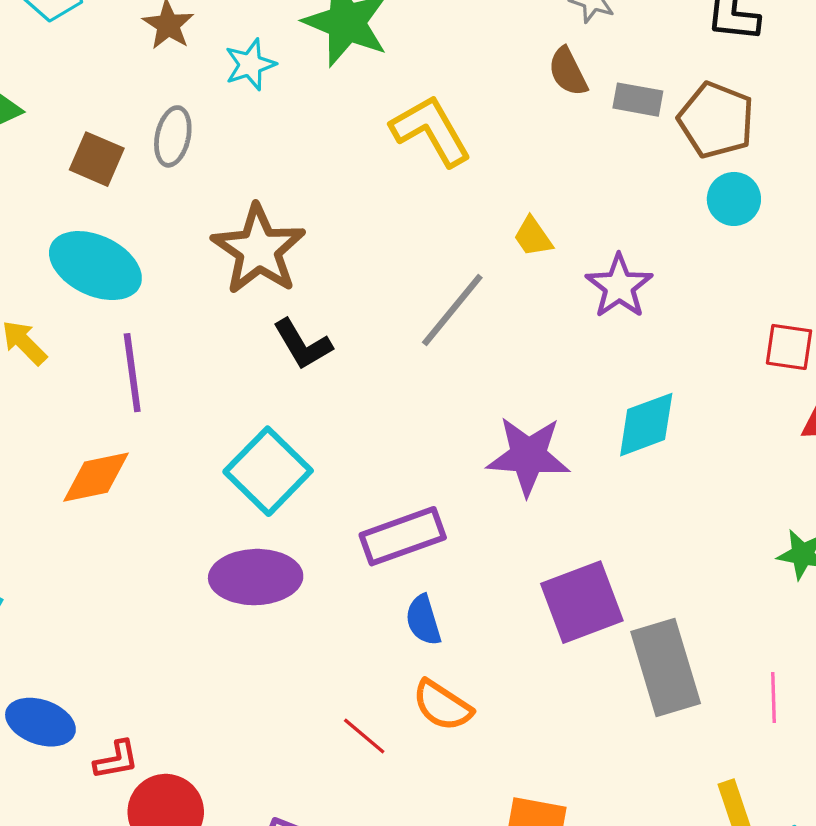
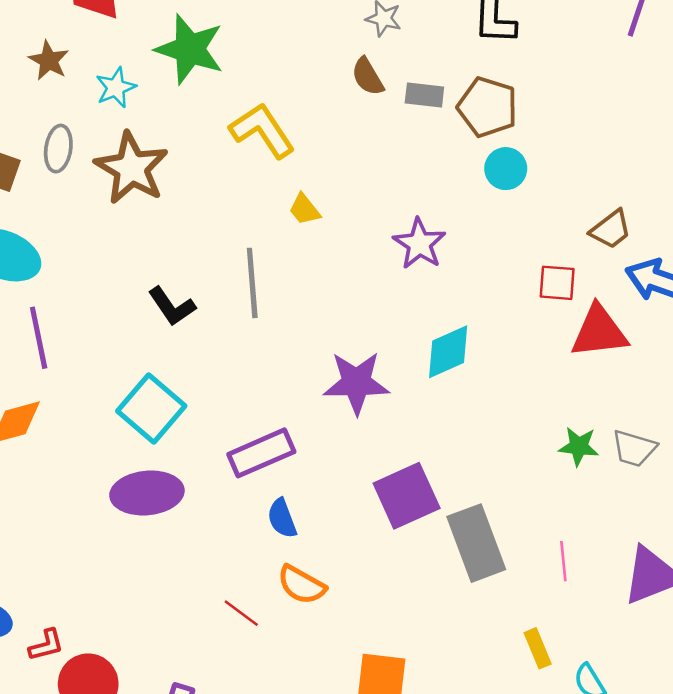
yellow trapezoid: (533, 237) -> (305, 209), moved
brown star: (259, 250) -> (132, 168), moved
gray line: (452, 310) -> (252, 283), moved, turned -40

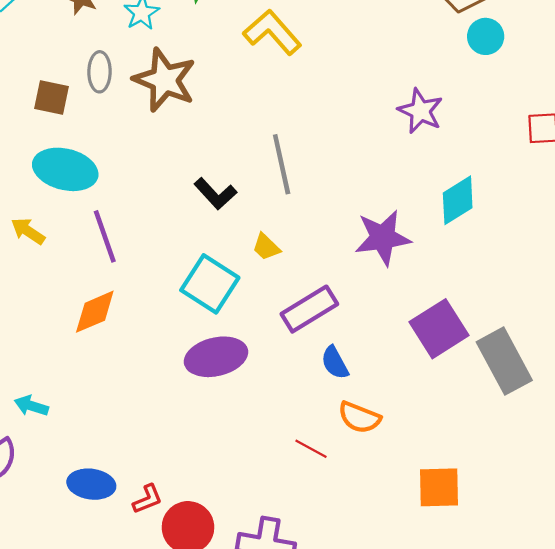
yellow trapezoid: (305, 209) -> (266, 247), moved

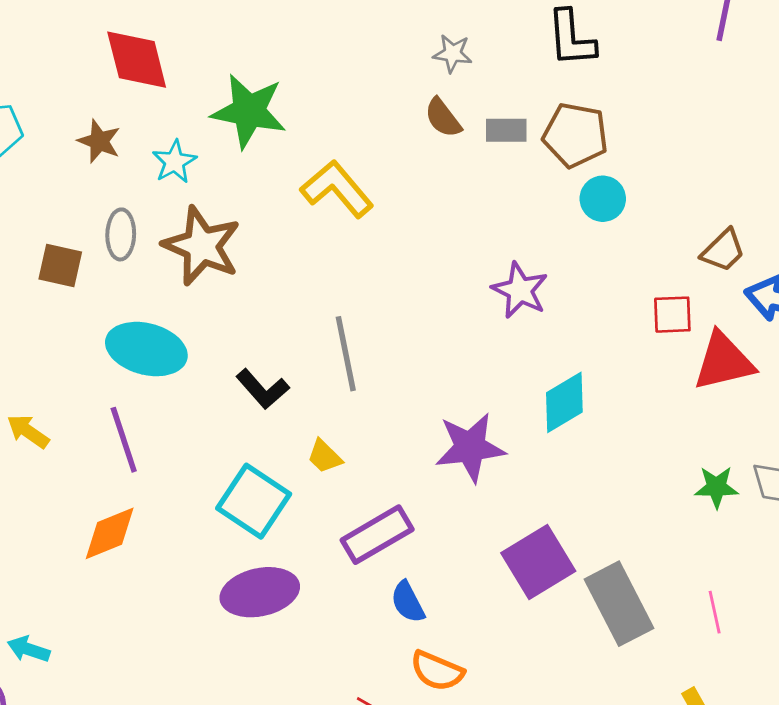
cyan ellipse: (65, 169) -> (146, 349), moved

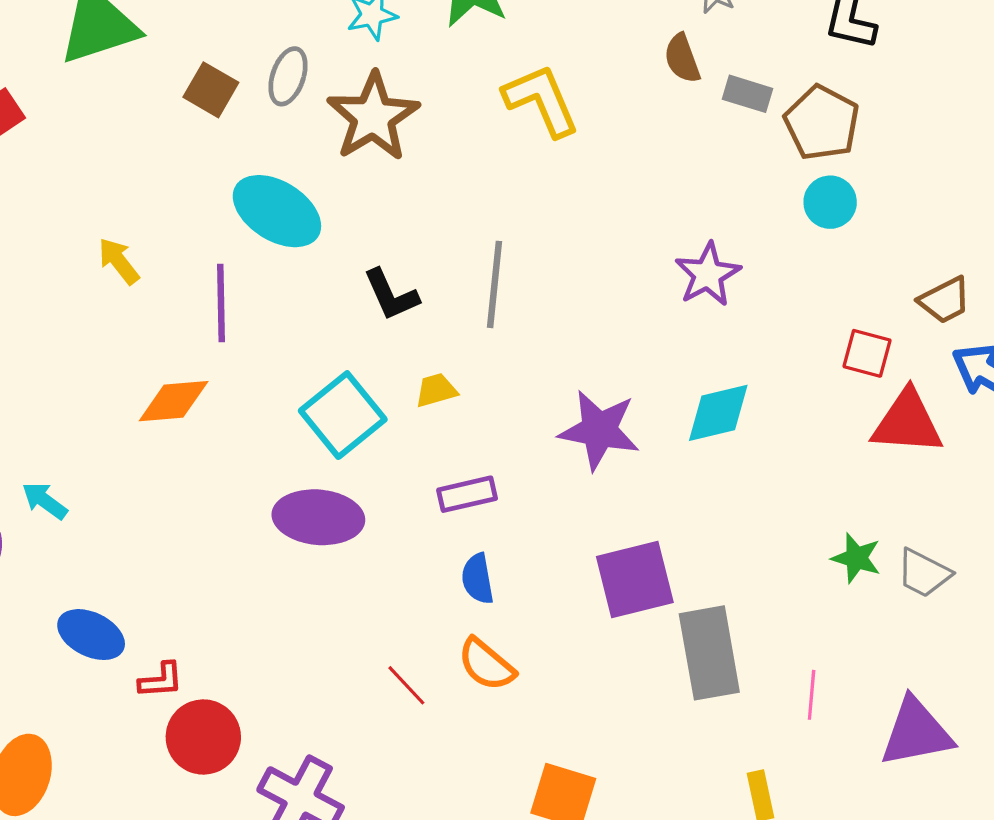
yellow trapezoid: (325, 456) -> (436, 390), turned 102
purple rectangle: (377, 535) -> (467, 494), size x0.7

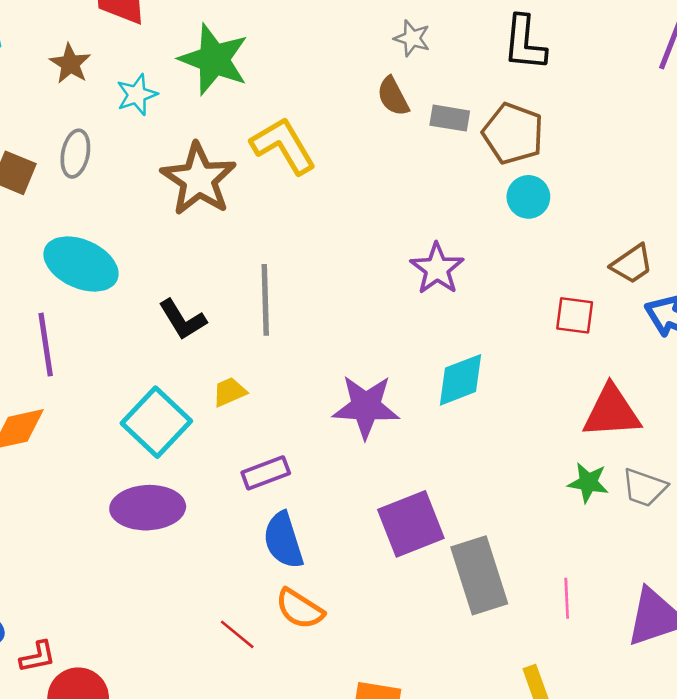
brown star: (373, 117) -> (199, 179), moved
red triangle: (907, 422) -> (612, 412), moved
blue semicircle: (478, 579) -> (283, 540), size x1.4

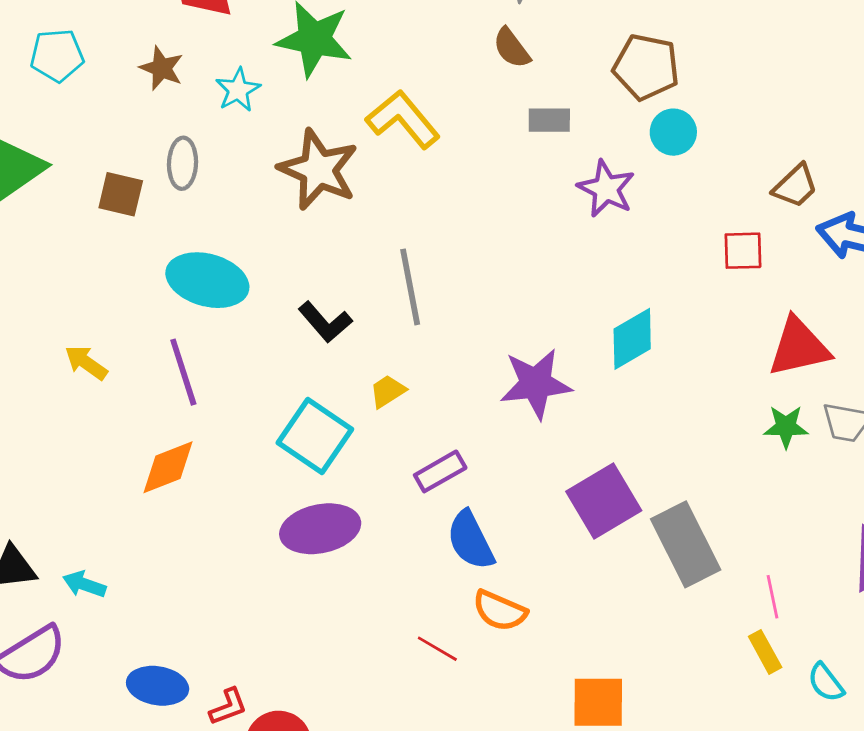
gray rectangle: (450, 118) -> (549, 120), moved
purple star: (437, 269) -> (606, 189), moved
pink line: (567, 598) -> (772, 597), moved

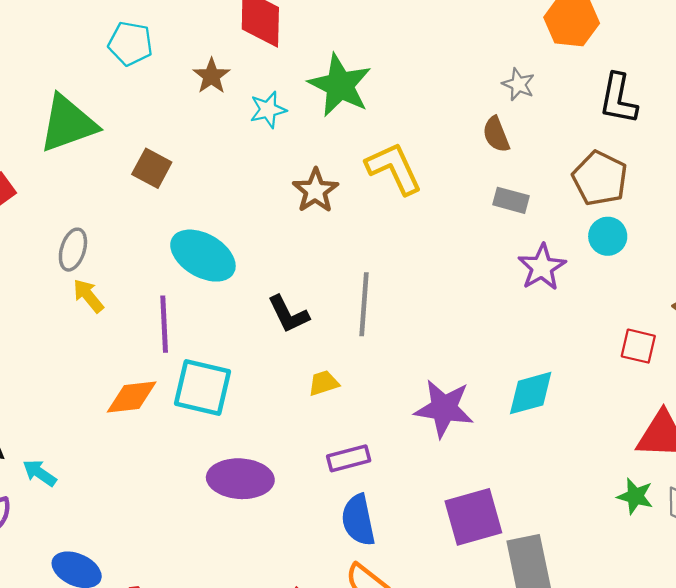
gray ellipse: (183, 163) -> (73, 250), moved
brown star: (318, 170) -> (315, 191), size x0.7
cyan square: (315, 436) -> (202, 388), moved, turned -36

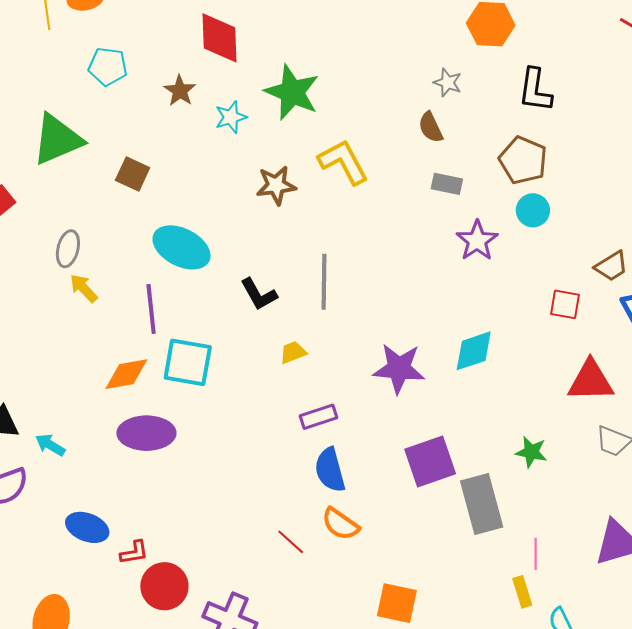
brown star: (315, 191) -> (276, 185), turned 30
purple ellipse: (240, 479) -> (146, 433), moved
green star: (635, 496) -> (531, 452), moved

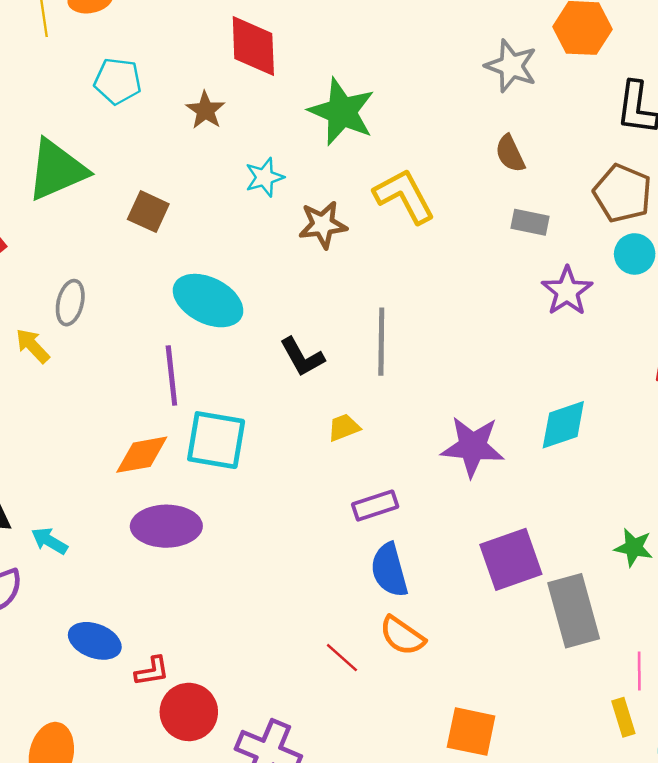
gray star: (448, 83) -> (511, 66), moved, size x1.5
cyan star: (231, 117) -> (264, 177), moved
yellow arrow: (84, 288) -> (33, 346), moved

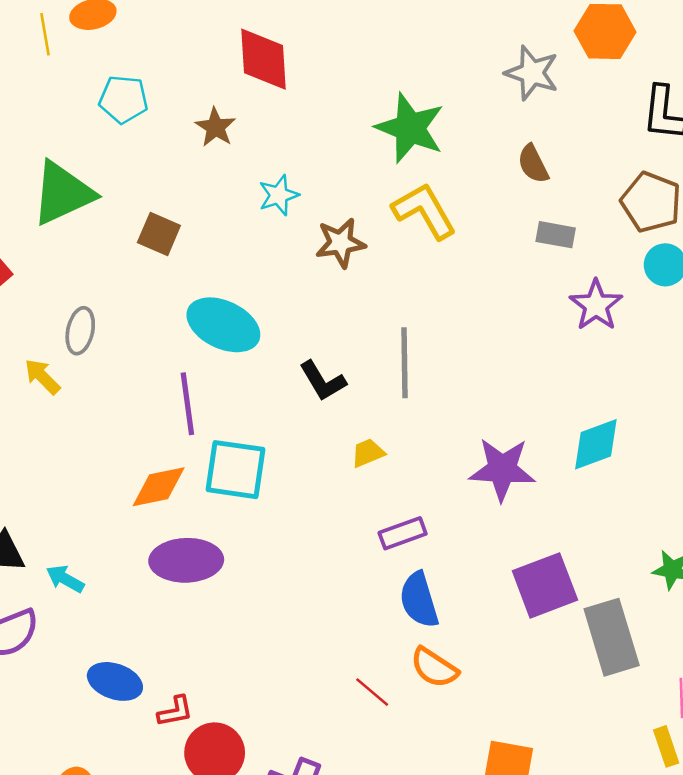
green star: (342, 112) -> (410, 128), moved

